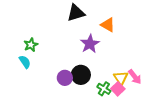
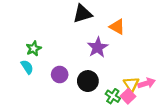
pink arrow: (135, 77) -> (146, 83), turned -70
purple circle: (65, 78) -> (60, 75), moved

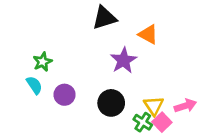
purple circle: (60, 75) -> (65, 95), moved
yellow triangle: (131, 84) -> (154, 106), moved

